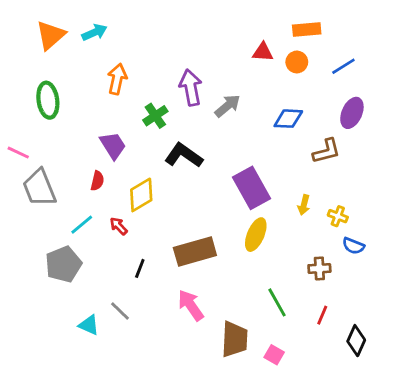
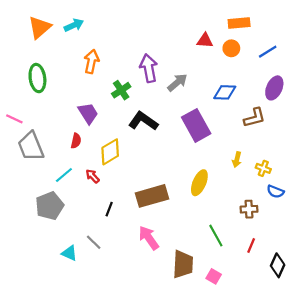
purple rectangle: (252, 188) -> (196, 125), moved

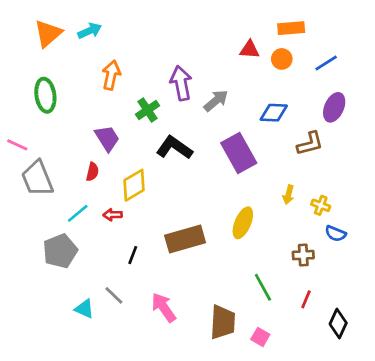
red arrow: (93, 176) -> (113, 215), turned -48
pink arrow: (149, 238) -> (164, 307), moved

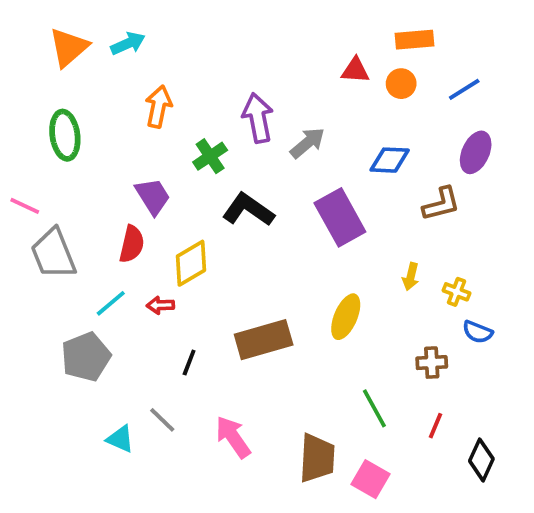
red semicircle: (92, 172) -> (132, 244), size x1.4
pink square: (260, 337) -> (371, 479), size x1.4

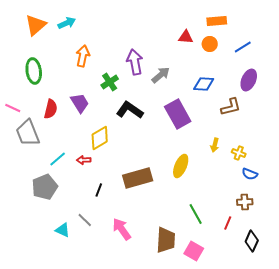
red semicircle: (132, 244) -> (51, 109), moved
brown cross: (432, 363) -> (245, 202), moved

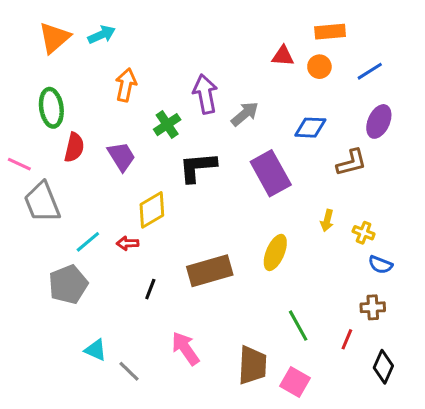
red semicircle: (51, 109) -> (74, 147), moved
black L-shape: (130, 110) -> (198, 167), turned -40
gray line: (85, 220) -> (129, 371), moved

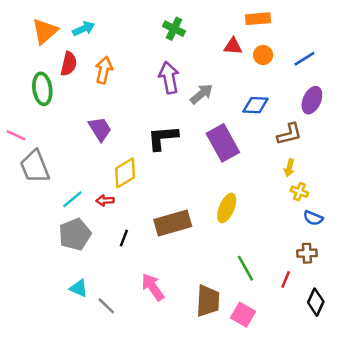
orange rectangle: (330, 32) -> (258, 19), moved
green cross: (167, 125) -> (174, 29), moved, turned -30
red semicircle: (74, 147) -> (69, 64), moved
yellow arrow: (327, 220) -> (289, 168), moved
gray pentagon: (68, 284) -> (75, 234), moved

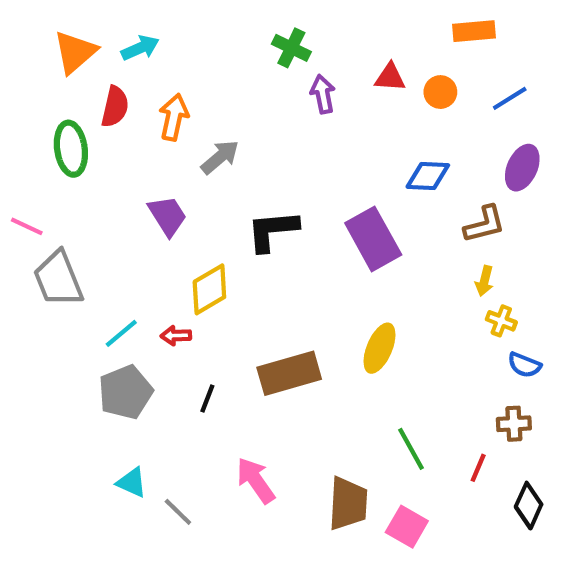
orange rectangle: (258, 19) -> (474, 31), moved
purple arrow: (169, 78) -> (323, 94), moved, size x0.7
gray arrow: (202, 94) -> (220, 157), moved

